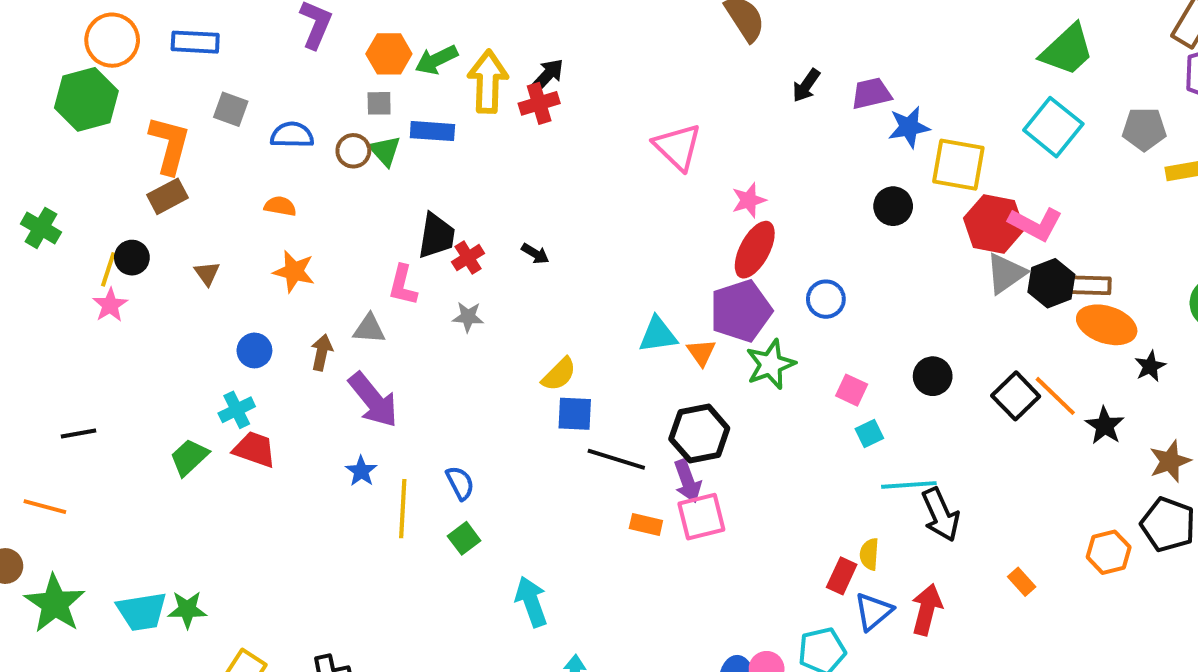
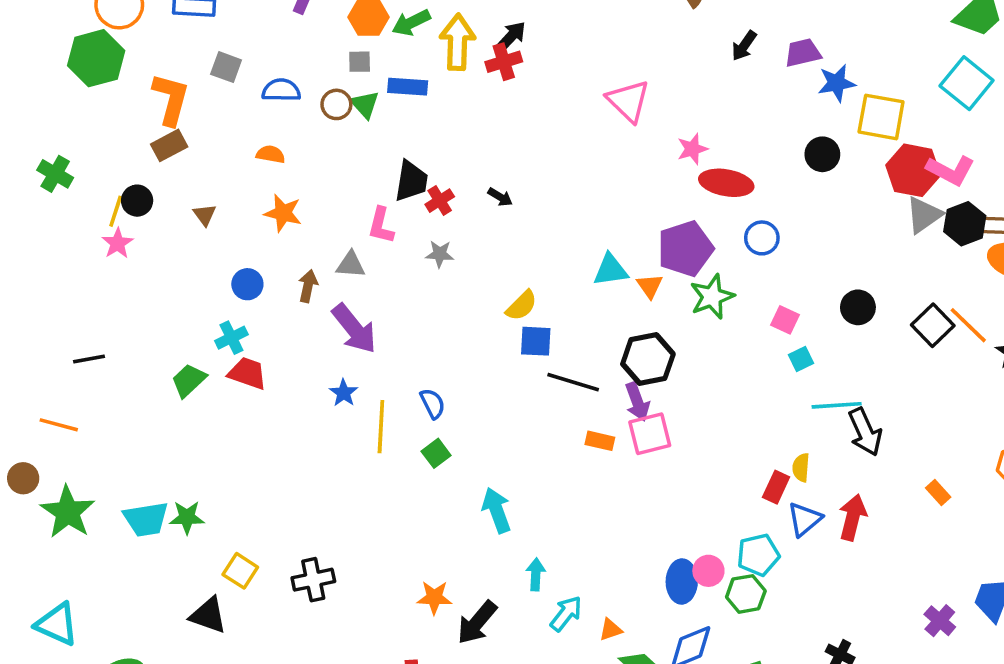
red ellipse: (755, 250) -> (726, 183), moved, turned 72

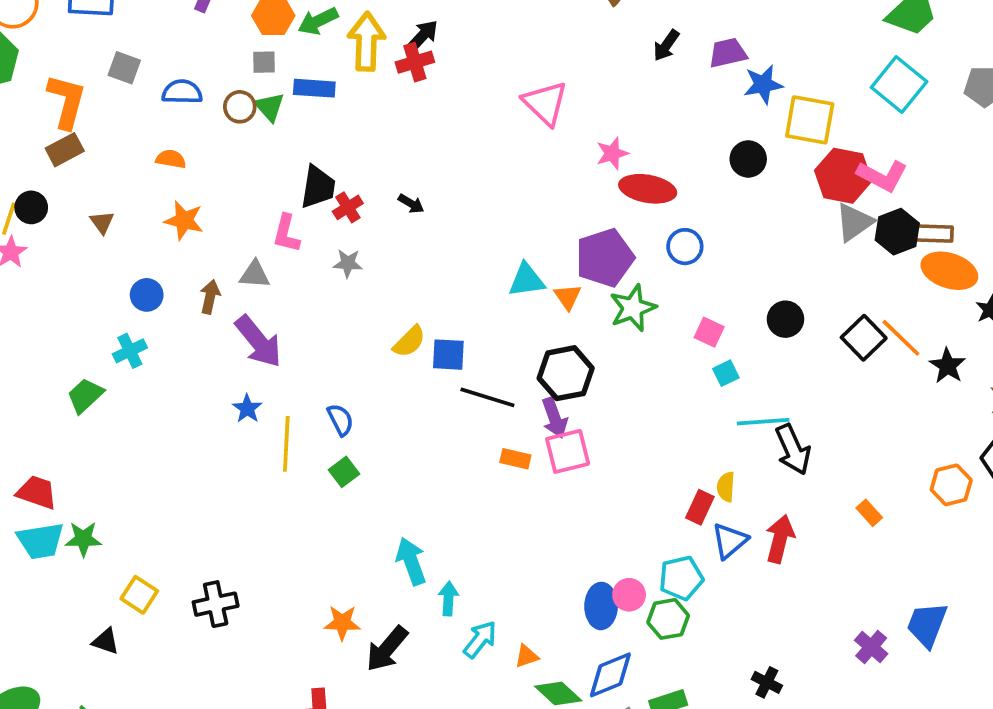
yellow semicircle: (522, 306) -> (409, 342), moved
red trapezoid: (247, 373) -> (37, 492), moved
cyan arrow: (497, 510) -> (411, 561), moved
black triangle: (208, 615) -> (106, 641), size x0.7

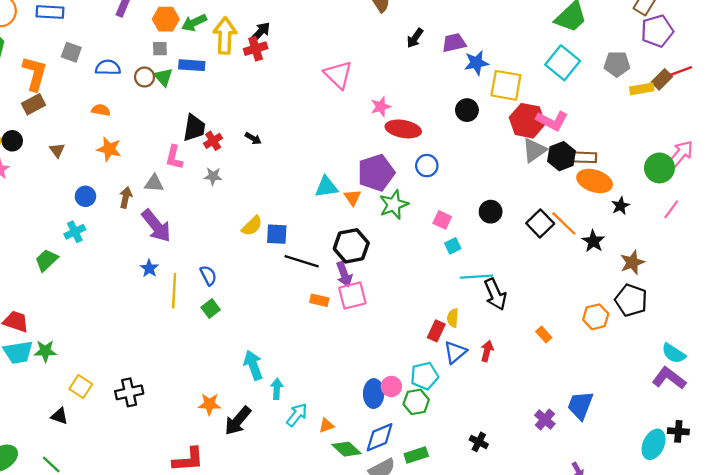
red arrow: (780, 539) -> (487, 351), size x0.7

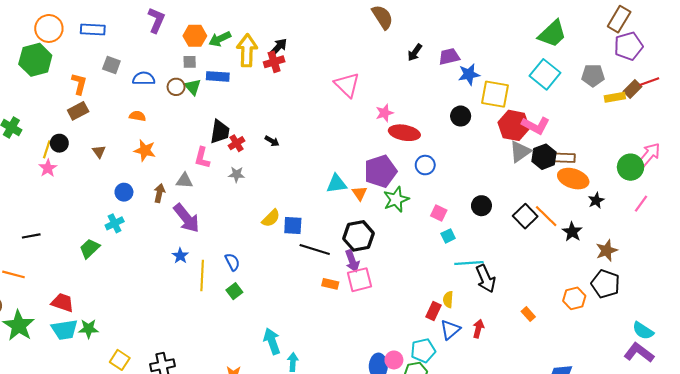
orange L-shape: (35, 73) -> (79, 84), size x0.7

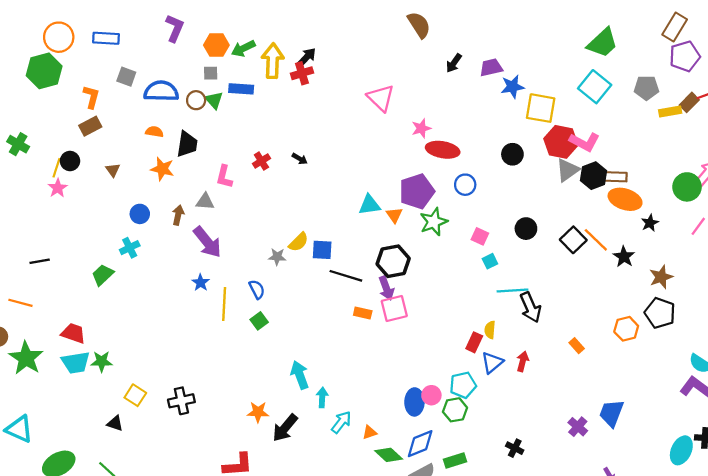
blue semicircle: (144, 79) -> (161, 91), size x1.4
black circle: (461, 116) -> (512, 154), moved
black trapezoid: (220, 132) -> (187, 144), moved
gray star: (237, 174) -> (277, 257), moved

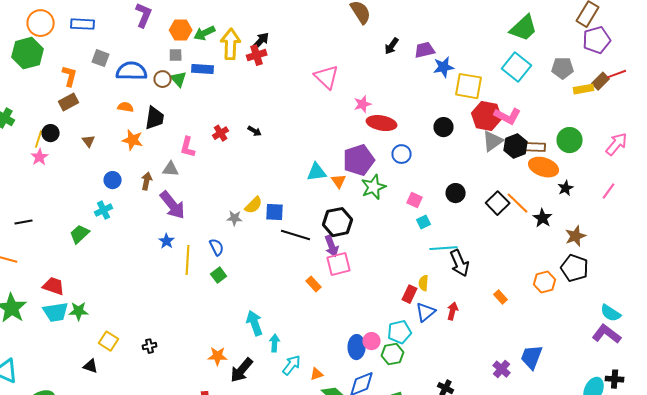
green circle: (687, 187) -> (570, 140), moved
orange rectangle: (363, 313) -> (314, 284), moved, turned 35
black cross: (181, 401) -> (150, 346), size x0.6

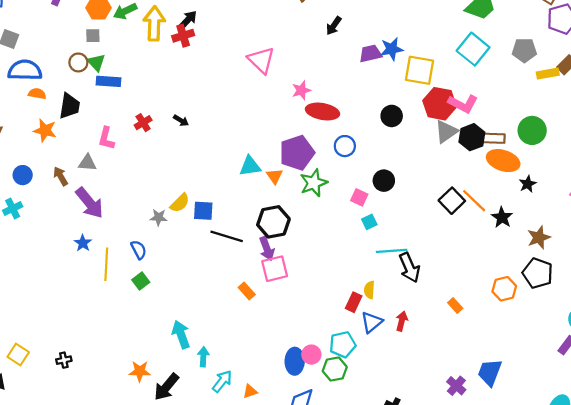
purple trapezoid: (425, 50) -> (370, 54), moved
blue rectangle: (203, 69) -> (108, 81), moved
blue semicircle: (132, 71) -> (25, 70), moved
brown arrow: (147, 181) -> (61, 176), turned -42
black circle: (456, 193) -> (384, 181), moved

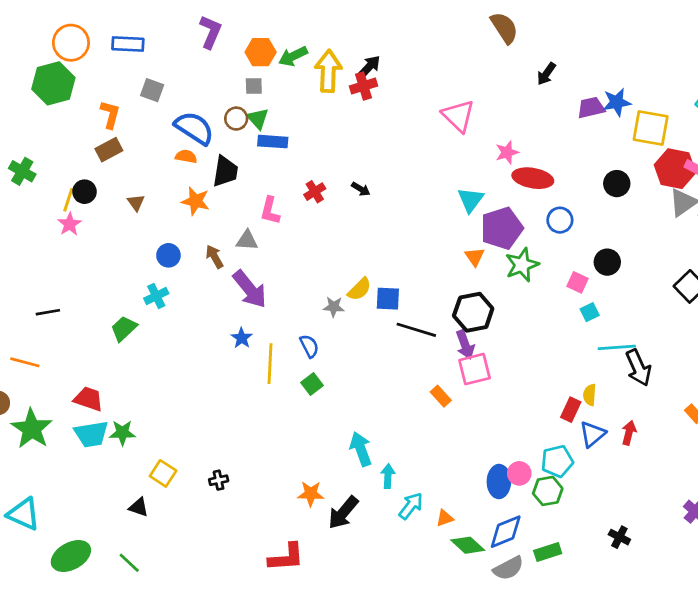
blue semicircle: (25, 70) -> (194, 128), moved, turned 32
cyan triangle: (250, 166) -> (470, 200), moved, turned -45

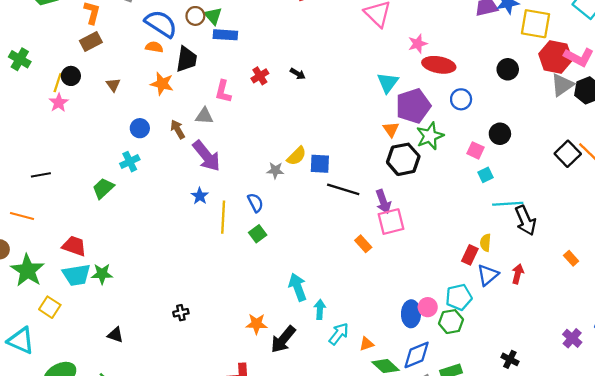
black hexagon: (473, 312) -> (403, 159), moved
yellow square: (163, 473) -> (50, 307), moved

